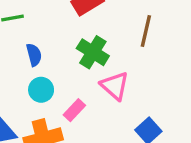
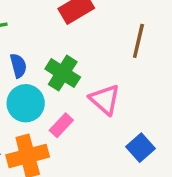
green cross: (93, 52) -> (63, 73), moved
cyan circle: (41, 90) -> (26, 103), size x1.4

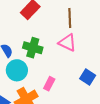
pink triangle: (105, 99) -> (67, 43), moved
pink rectangle: (61, 125) -> (49, 84), moved

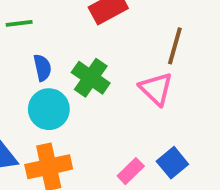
pink rectangle: (49, 84) -> (131, 171), moved

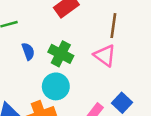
cyan circle: (49, 109) -> (56, 86), moved

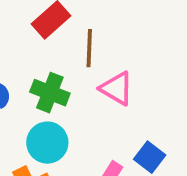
brown line: (113, 26) -> (89, 48), moved

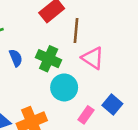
cyan circle: (47, 143) -> (64, 87), moved

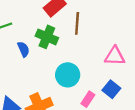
pink triangle: (93, 58) -> (115, 56), moved, turned -30
green cross: (49, 59) -> (47, 37), moved

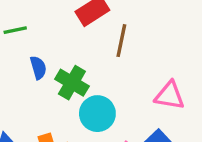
green cross: (47, 37) -> (72, 83), moved

